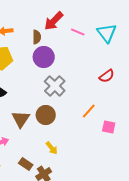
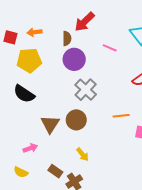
pink line: (78, 32) -> (110, 48), moved
orange line: (89, 111) -> (121, 116), turned 42

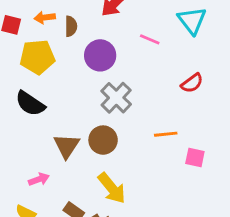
brown semicircle: (67, 38) -> (71, 26), moved
yellow arrow: (83, 154) -> (112, 188), size x1.6

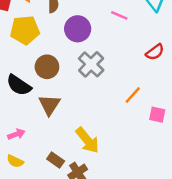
black semicircle: (30, 104) -> (19, 85), moved
orange line: (166, 134) -> (133, 95), turned -42
brown circle: (103, 140) -> (47, 67), moved
pink arrow: (39, 179) -> (16, 134), moved

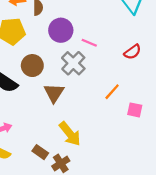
pink line: (119, 15) -> (89, 43), moved
brown triangle: (49, 105) -> (54, 93), moved

